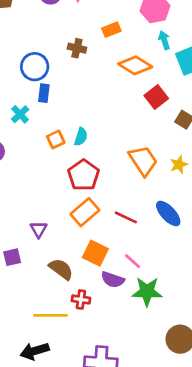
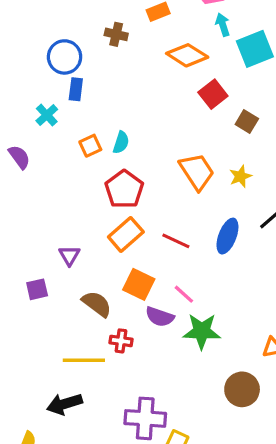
blue ellipse: (168, 214) -> (227, 236), turned 64

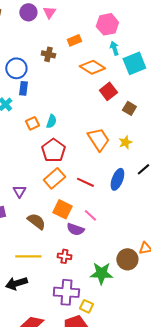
green star: (202, 331) -> (101, 273), moved
red cross: (121, 341) -> (64, 256), moved
brown circle: (242, 389) -> (127, 259), moved

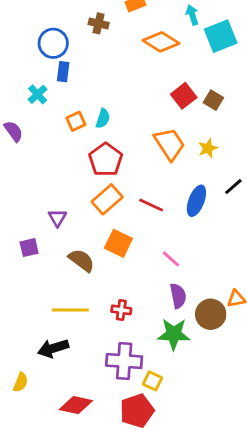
red square: (108, 91) -> (184, 96), moved
pink line: (90, 215) -> (171, 259), moved
purple semicircle: (75, 229) -> (178, 296), moved, turned -120

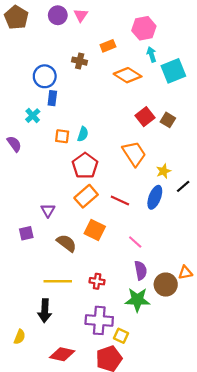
orange square: (76, 121) -> (62, 136), turned 32
yellow star: (208, 148) -> (164, 171), moved
black arrow: (53, 348) -> (45, 311), turned -70

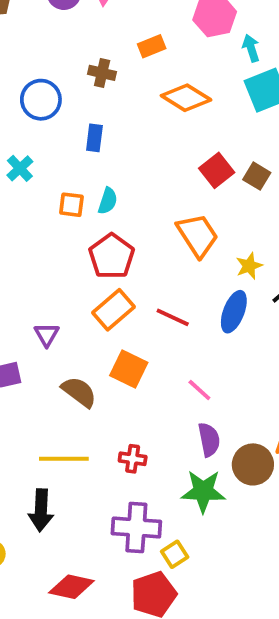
cyan arrow: (152, 55) -> (251, 48), moved
blue rectangle: (52, 98) -> (94, 138), moved
yellow square: (121, 336) -> (175, 554), turned 32

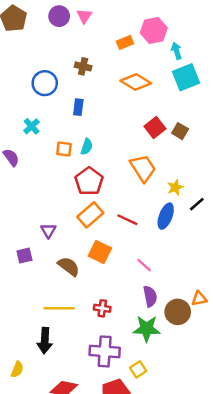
orange rectangle: (152, 46) -> (125, 42), moved
yellow square: (175, 554) -> (138, 369), moved

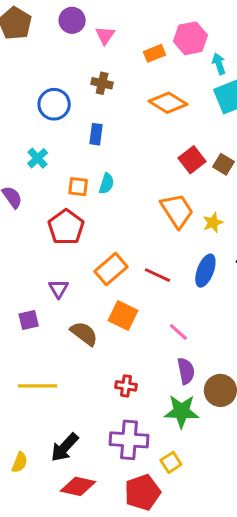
pink triangle: (84, 16) -> (105, 35), moved
red pentagon: (89, 181) -> (66, 227), moved
yellow star: (175, 187) -> (213, 223), moved
yellow line: (59, 308) -> (38, 386), moved
black arrow: (45, 341) -> (65, 447), moved, turned 40

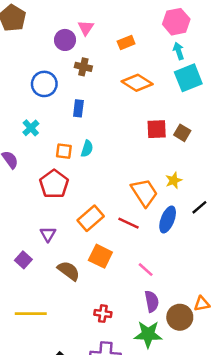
purple circle: (72, 20) -> (65, 40), moved
pink hexagon: (190, 38) -> (176, 22), moved
red square: (192, 160) -> (157, 129), turned 35
orange trapezoid: (177, 211) -> (144, 193), moved
purple square: (29, 320) -> (23, 260), turned -35

